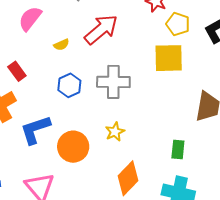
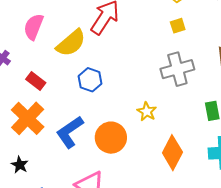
yellow semicircle: (61, 45) -> (71, 43), size x2.0
yellow square: (169, 58) -> (178, 26), size x0.5
gray cross: (113, 82) -> (177, 69), moved

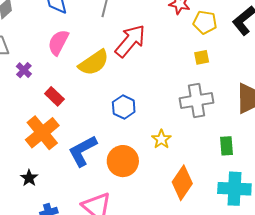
blue hexagon: (90, 80) -> (124, 107), moved

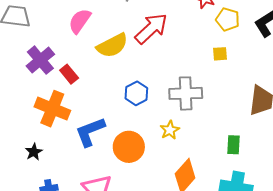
purple cross: (24, 70) -> (40, 60), moved, size x1.8
gray cross: (197, 100) -> (186, 93), moved
orange cross: (42, 133) -> (52, 109), turned -36

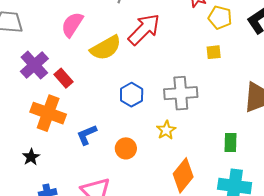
blue L-shape: (90, 132) -> (87, 135), size x0.7
orange circle: (129, 147) -> (126, 148), size x0.7

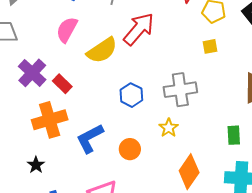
orange cross: (48, 113) -> (50, 120), turned -32
blue L-shape: (87, 135) -> (90, 138), size x1.4

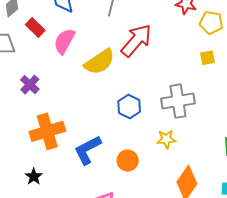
purple cross: (32, 73) -> (30, 85), size x0.7
red rectangle: (62, 84) -> (35, 27), moved
yellow star: (169, 128) -> (166, 139), turned 30

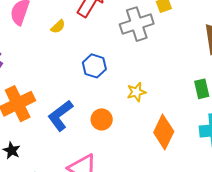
yellow semicircle: (100, 62) -> (58, 27), size x0.5
gray cross: (178, 101) -> (137, 24), moved

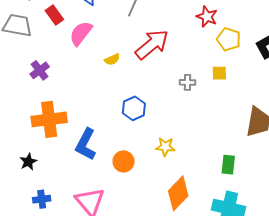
gray cross: (137, 24) -> (188, 82), size x0.5
blue L-shape: (60, 116) -> (86, 144), turned -44

